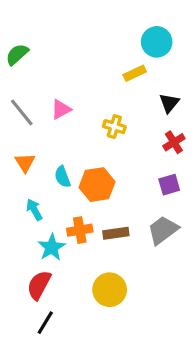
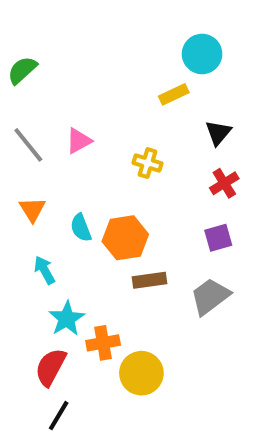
orange cross: (80, 230) -> (103, 343), moved
brown rectangle: (116, 233) -> (150, 280), moved

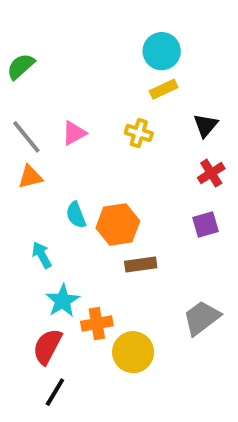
cyan circle: (202, 54) -> (162, 51), moved
yellow cross: (147, 163) -> (139, 133), moved
orange triangle: (32, 210) -> (30, 177), moved, turned 48
gray trapezoid: (210, 296) -> (202, 318), moved

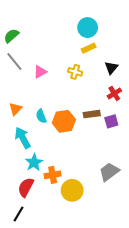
gray line: (26, 137) -> (14, 62), moved
orange triangle: (30, 177) -> (15, 109), moved, turned -32
cyan arrow: (42, 255) -> (23, 138), size x1.5
brown rectangle: (141, 264) -> (92, 114), moved
black line: (55, 392) -> (19, 214), moved

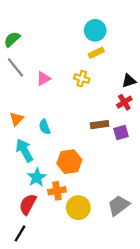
black triangle: (111, 68) -> (129, 81), moved, turned 32
orange hexagon: (64, 121) -> (69, 162), moved
gray trapezoid: (109, 172) -> (119, 205), moved

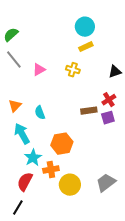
red cross: (124, 102) -> (109, 100), moved

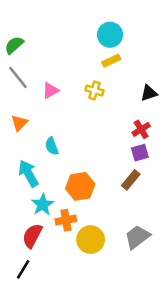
orange triangle: (15, 106) -> (19, 123), moved
brown rectangle: (89, 111) -> (131, 180), moved, turned -42

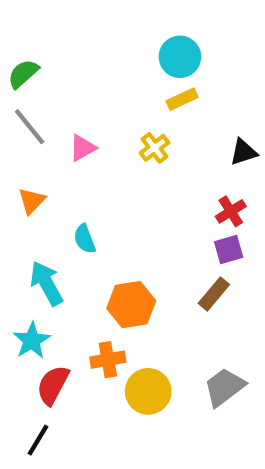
yellow cross: (94, 90) -> (155, 148), turned 36
cyan star: (43, 205) -> (32, 341), moved

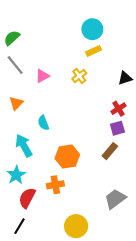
yellow circle: (148, 391) -> (76, 226), moved

